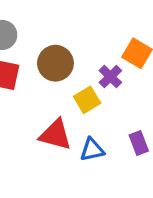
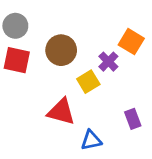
blue triangle: (92, 150) -> (91, 140), moved

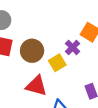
brown circle: (61, 50) -> (32, 51), moved

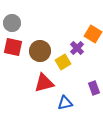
red triangle: (36, 86) -> (44, 83), turned -30

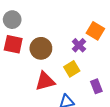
yellow square: (63, 62) -> (72, 69), moved

